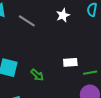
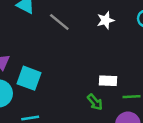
green arrow: (37, 75) -> (95, 102), moved

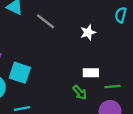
white star: (106, 20) -> (88, 32), moved

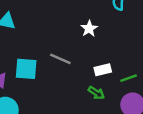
gray line: (45, 21) -> (60, 59), moved
cyan square: (20, 73) -> (26, 69), moved

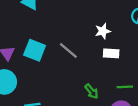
white rectangle: (103, 70) -> (111, 53), moved

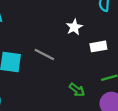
white rectangle: (111, 53) -> (98, 46), moved

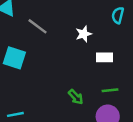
gray line: (44, 54) -> (37, 26), moved

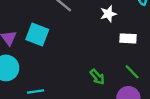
green line: (110, 90) -> (132, 72), turned 49

